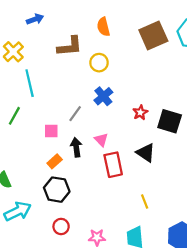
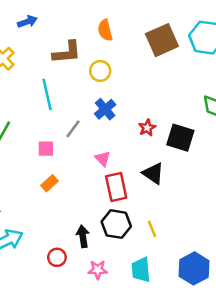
cyan line: (30, 83) -> (47, 94), moved
black arrow: (76, 147) -> (83, 236), moved
black hexagon: (57, 190) -> (116, 224), moved

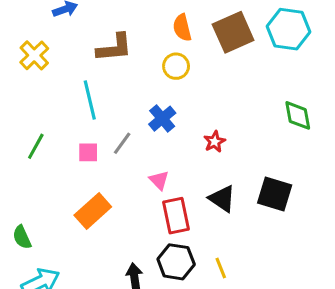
orange semicircle: (105, 30) -> (182, 28), moved
yellow circle: (100, 71) -> (176, 66), moved
black square: (180, 138) -> (275, 194), moved
pink square: (46, 149) -> (88, 152), moved
orange rectangle: (50, 183) -> (93, 211), size x1.6

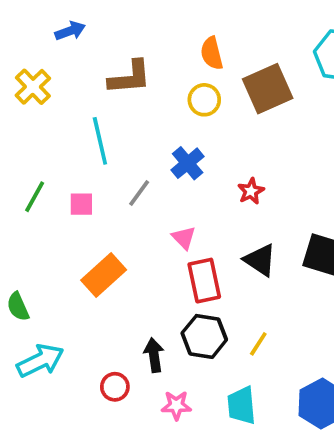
brown square: (233, 32) -> (268, 89), moved
pink square: (88, 152) -> (81, 204), moved
yellow line: (221, 268) -> (258, 344), turned 55

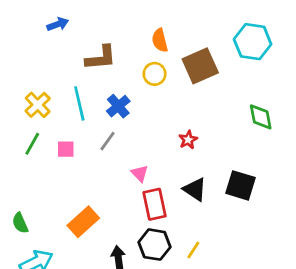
yellow cross: (33, 87) -> (38, 105), moved
blue cross: (188, 163) -> (118, 106), moved
orange rectangle: (104, 275) -> (83, 222), moved

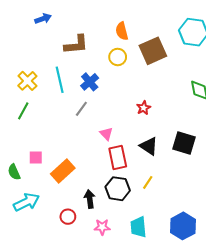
pink square: (66, 149) -> (36, 158), moved
yellow line: (193, 250) -> (148, 182), moved

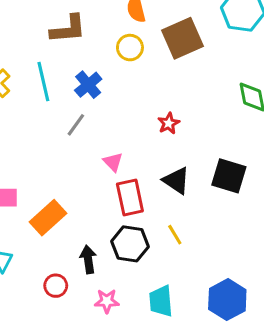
yellow line: (148, 182) -> (175, 235), turned -64

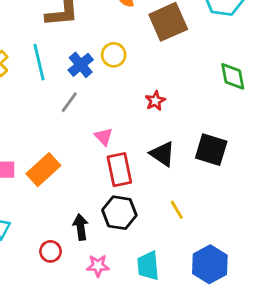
yellow circle: (130, 48) -> (114, 55), moved
orange rectangle: (48, 218) -> (43, 170), moved
yellow line: (175, 235) -> (177, 210), moved

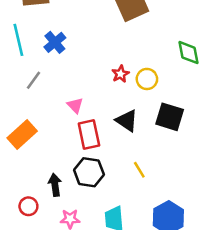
yellow circle: (114, 55) -> (147, 79), moved
gray line: (69, 102) -> (33, 80), moved

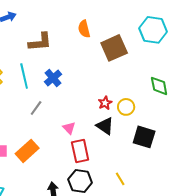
black triangle: (127, 121) -> (105, 126), moved

